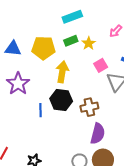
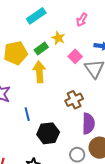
green rectangle: (71, 41) -> (41, 49), moved
black hexagon: (61, 100) -> (48, 133), moved

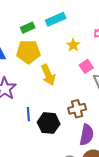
green rectangle: (41, 49) -> (28, 28), moved
yellow arrow: (39, 72) -> (48, 75), turned 150
black hexagon: (48, 133) -> (49, 123), moved

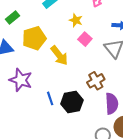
green rectangle: (28, 28) -> (13, 17), moved
pink square: (86, 66) -> (85, 39), moved

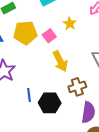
pink square: (85, 39) -> (49, 36), moved
yellow arrow: (59, 55) -> (60, 61), moved

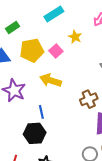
yellow arrow: (60, 61) -> (51, 80), moved, turned 140
black hexagon: (50, 103) -> (35, 133), moved

